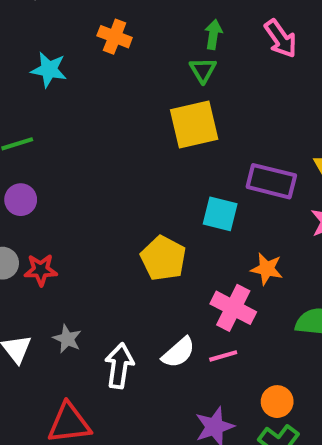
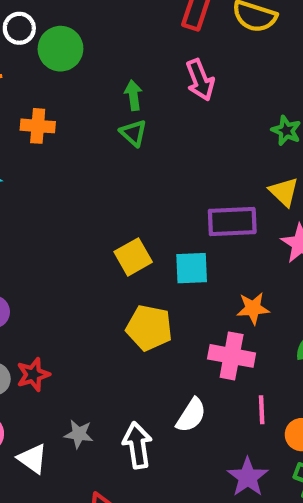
pink arrow: (281, 39) -> (200, 80), turned 30
yellow square: (194, 124) -> (133, 257), moved, size x0.7
pink line: (223, 356) -> (262, 410), moved, turned -60

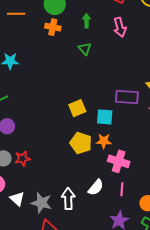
green arrow: (133, 95) -> (87, 21), moved
orange cross: (38, 126) -> (53, 27), moved
orange star: (253, 308) -> (104, 141), moved
pink line: (262, 410) -> (122, 189), moved
gray star: (79, 434) -> (41, 203), moved, size x1.5

